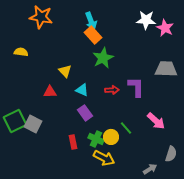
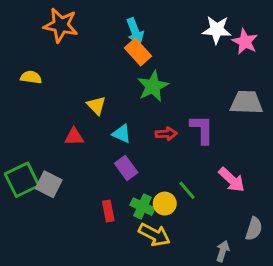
gray arrow: (150, 169) -> (223, 251), turned -40

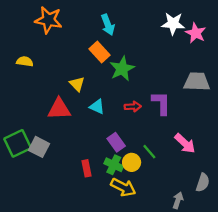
orange rectangle: (138, 52) -> (100, 52), moved
red triangle: (74, 137) -> (59, 109), size x1.5
purple rectangle: (126, 168) -> (116, 142), moved

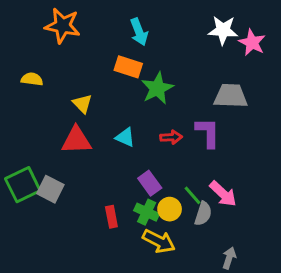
orange rectangle: (100, 52) -> (128, 67), turned -30
gray trapezoid: (197, 82) -> (231, 96), moved
yellow triangle: (77, 84) -> (82, 104), moved
pink arrow: (185, 143) -> (223, 194), moved
gray semicircle: (203, 183) -> (203, 214), moved

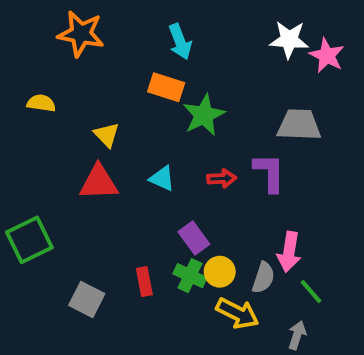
gray square: (50, 189) -> (87, 299), moved
pink arrow: (223, 194) -> (289, 252), turned 56
green line: (192, 195) -> (311, 292), moved
yellow arrow: (159, 241) -> (238, 313), moved

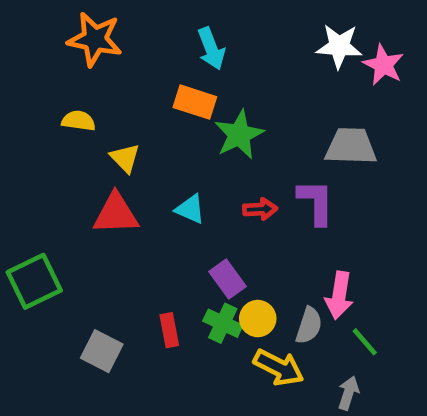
yellow semicircle: (41, 103) -> (79, 121), moved

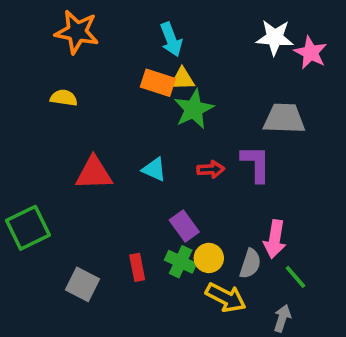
yellow triangle: (125, 158) -> (182, 79), moved, turned -48

